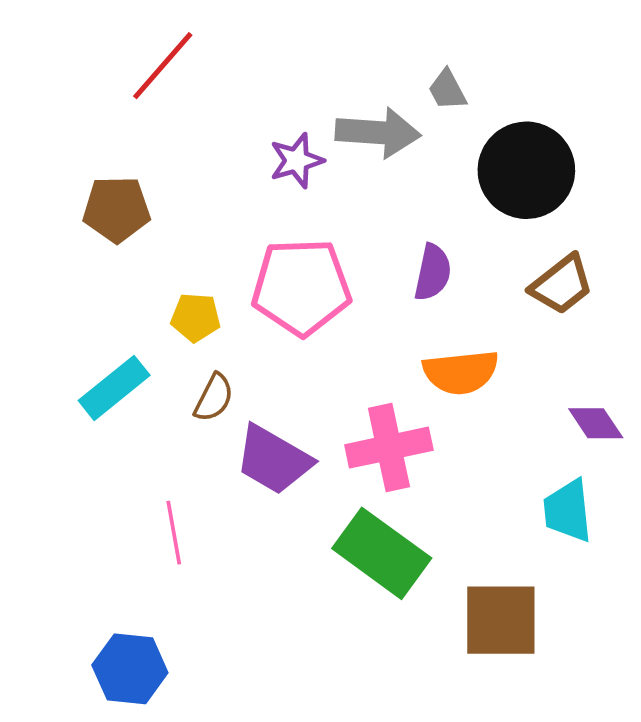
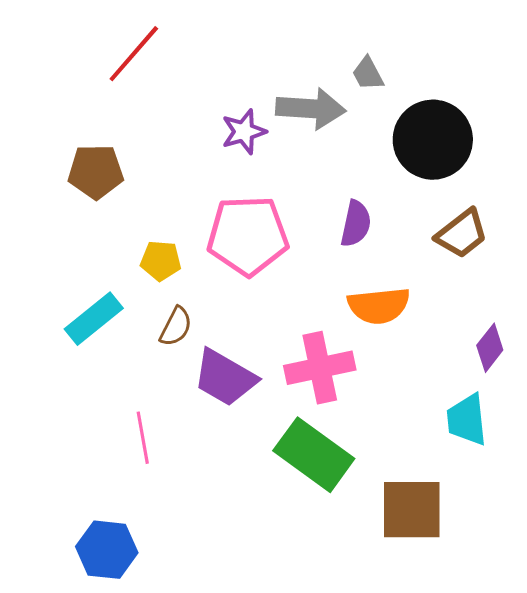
purple diamond: (596, 423) -> (490, 348), turned 72

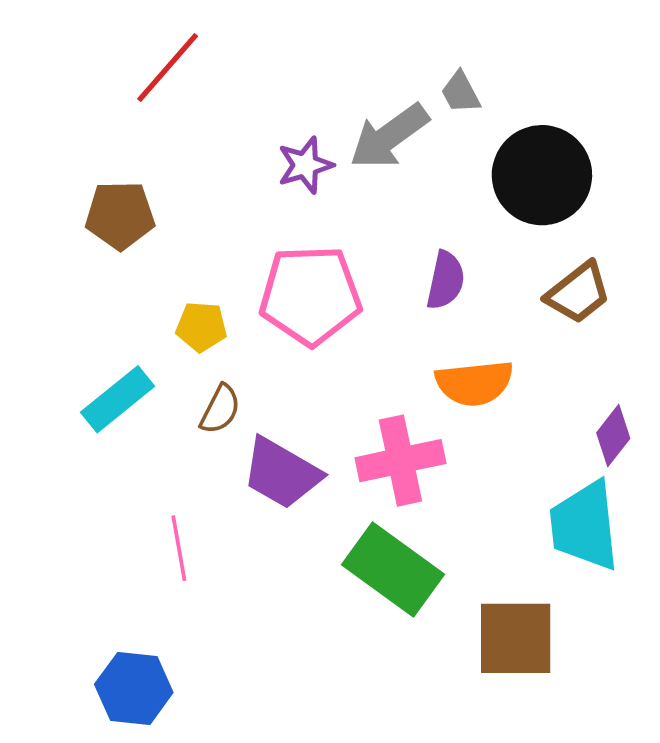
gray arrow: (311, 109) -> (389, 136), turned 140
cyan trapezoid: (467, 420) -> (584, 526), size x1.4

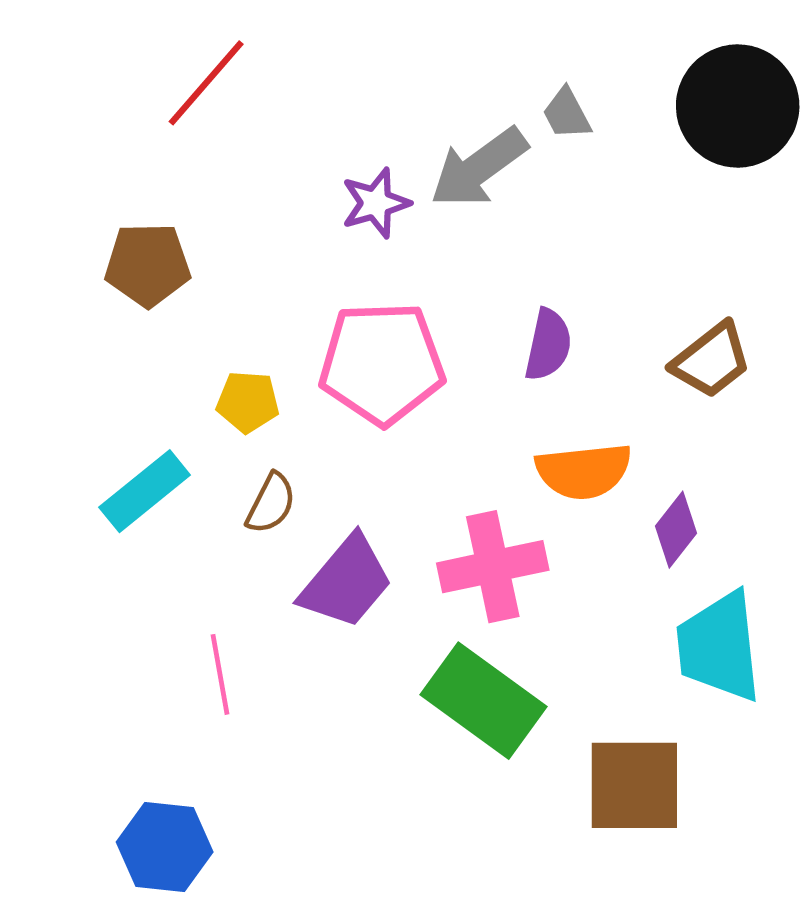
black circle: (542, 175) -> (738, 106), moved
purple diamond: (613, 436) -> (676, 530), moved
purple trapezoid: (282, 473) -> (346, 582), turned -80

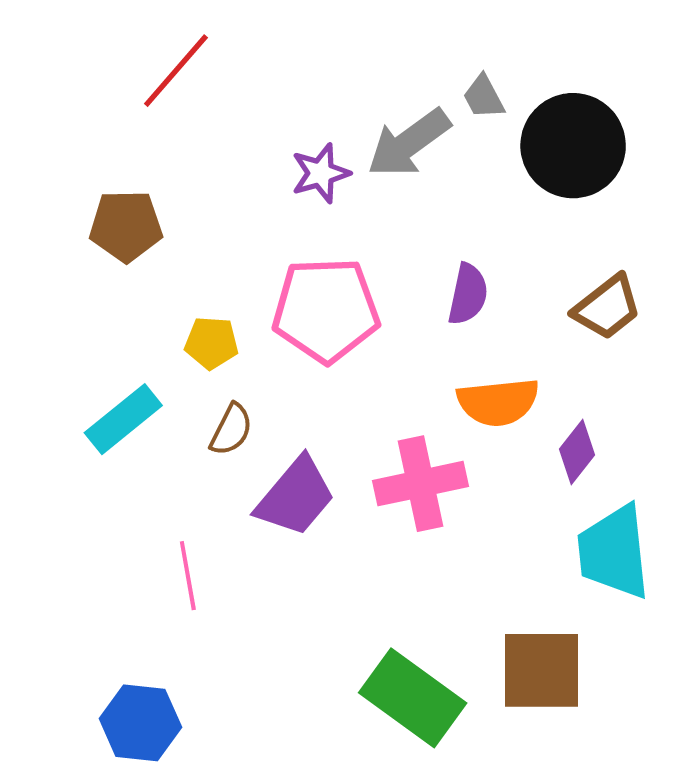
black circle: (738, 106) -> (573, 146), moved
green rectangle: (483, 701) -> (413, 698), moved

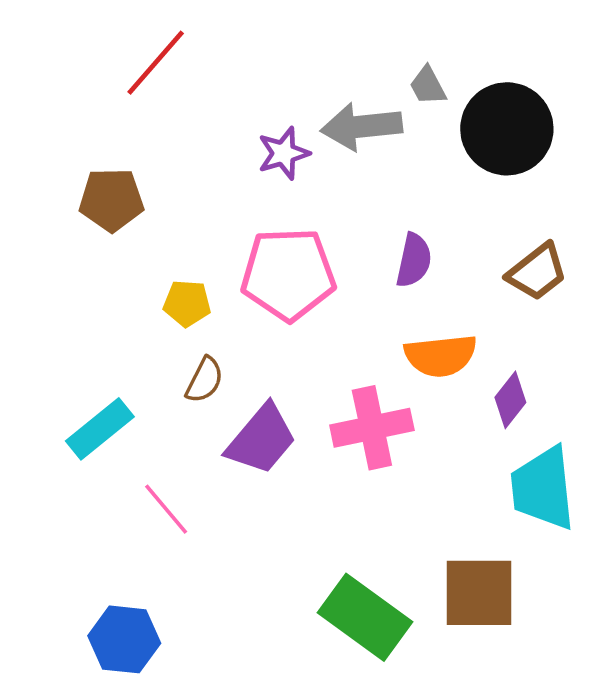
gray arrow: (409, 143) -> (361, 127), turned 30
cyan rectangle: (123, 419) -> (100, 429), moved
pink line: (188, 576) -> (166, 509), turned -30

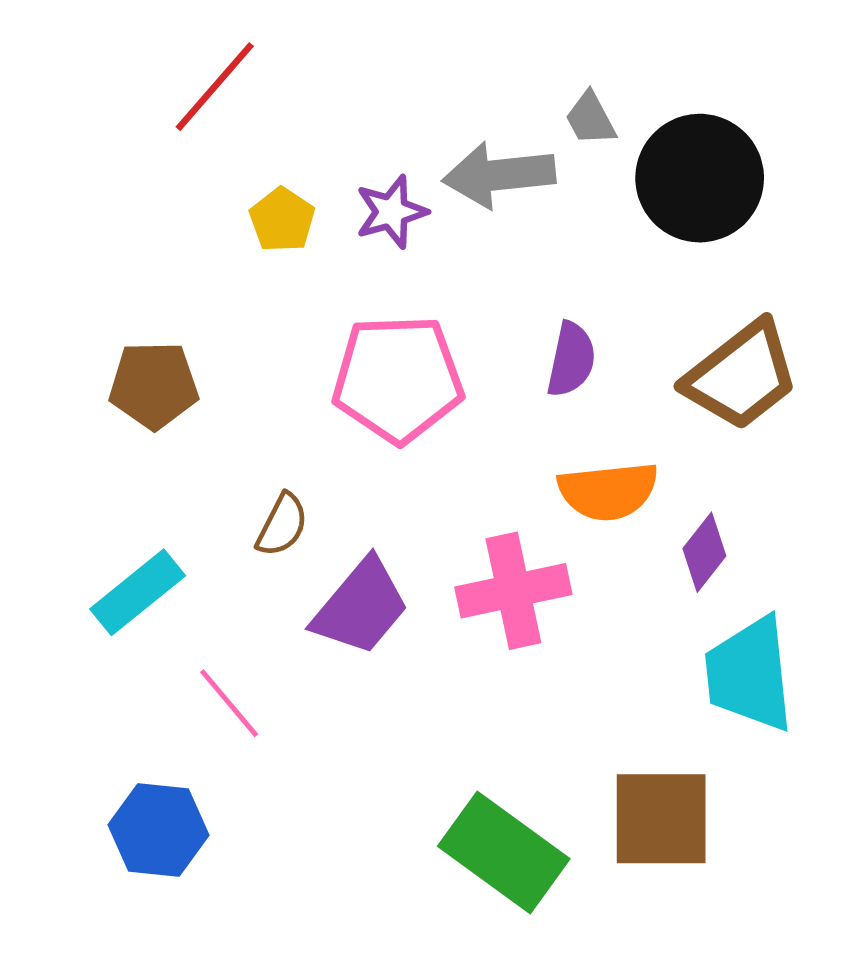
brown pentagon: (111, 200) -> (154, 385), moved
brown trapezoid: (537, 272) -> (741, 376), size x1.4
yellow pentagon: (187, 303) -> (282, 220), moved, turned 30
blue hexagon: (124, 639) -> (159, 830), moved

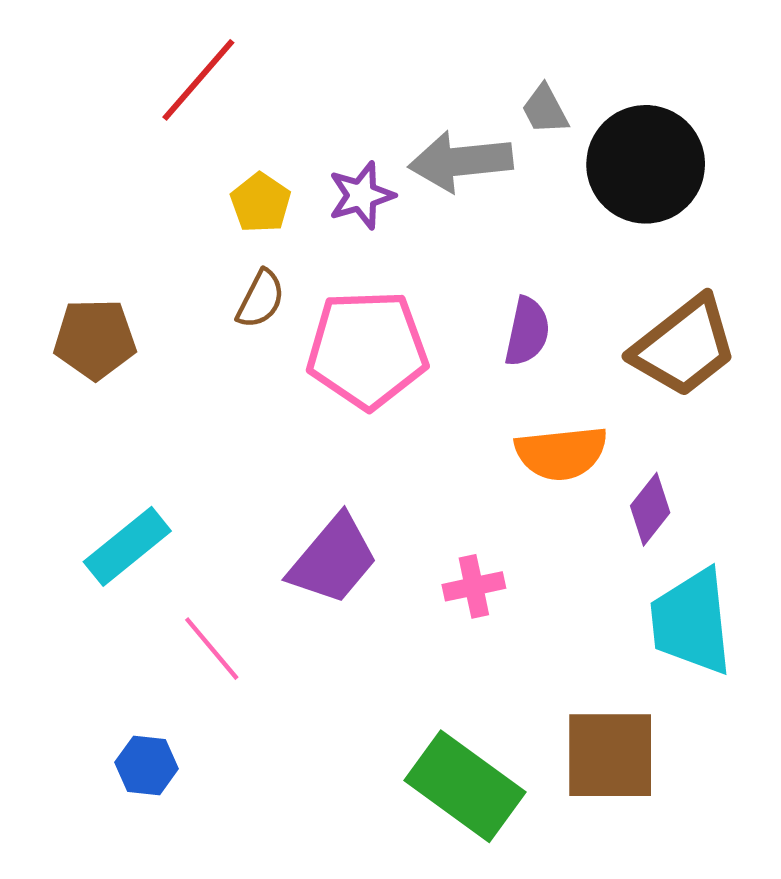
brown pentagon: (154, 385) -> (95, 339), moved
brown semicircle: (282, 525) -> (261, 299), moved
pink cross: (513, 591) -> (474, 586), moved, size x0.6
blue hexagon: (159, 830) -> (147, 765), size x0.7

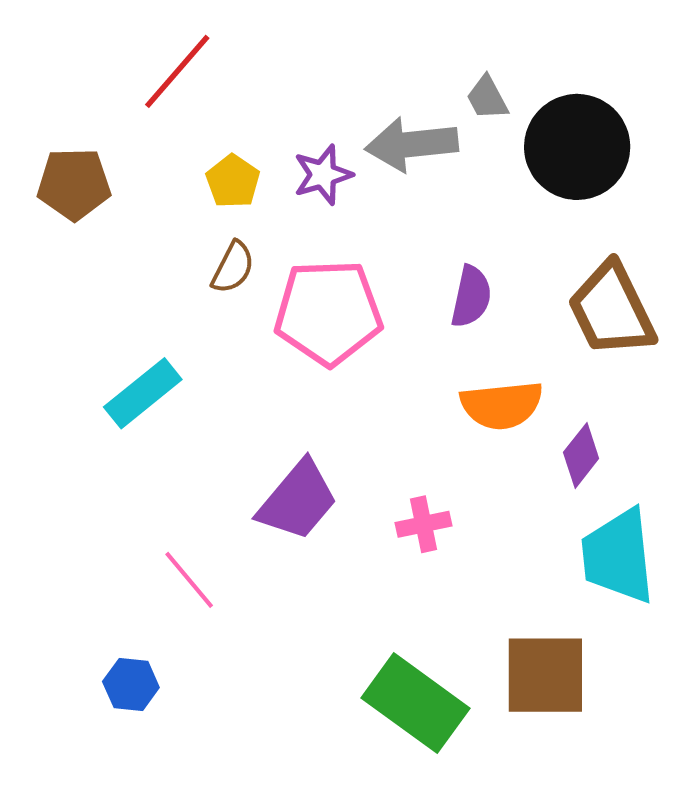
brown pentagon: (95, 339) -> (74, 184), moved
brown trapezoid: (684, 346) -> (612, 310), turned 102
cyan rectangle: (127, 546) -> (143, 393), moved

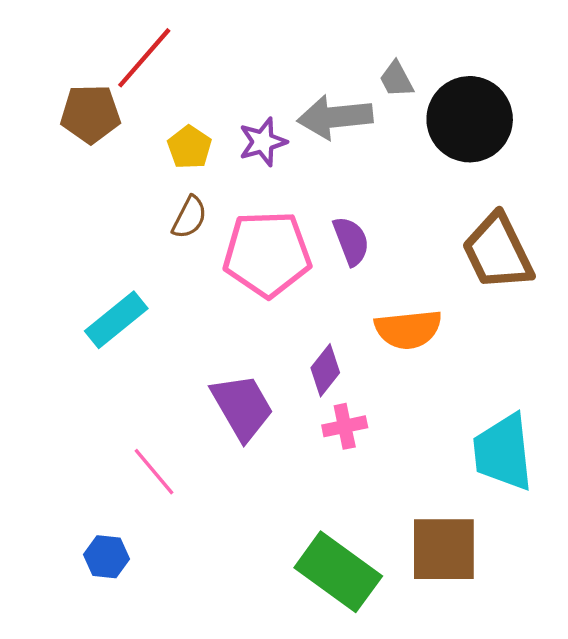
brown pentagon: (74, 184) -> (90, 114), moved
purple semicircle: (471, 297) -> (351, 241), moved, turned -33
purple diamond: (581, 455) -> (325, 370), moved
purple trapezoid: (298, 500) -> (242, 407), turned -70

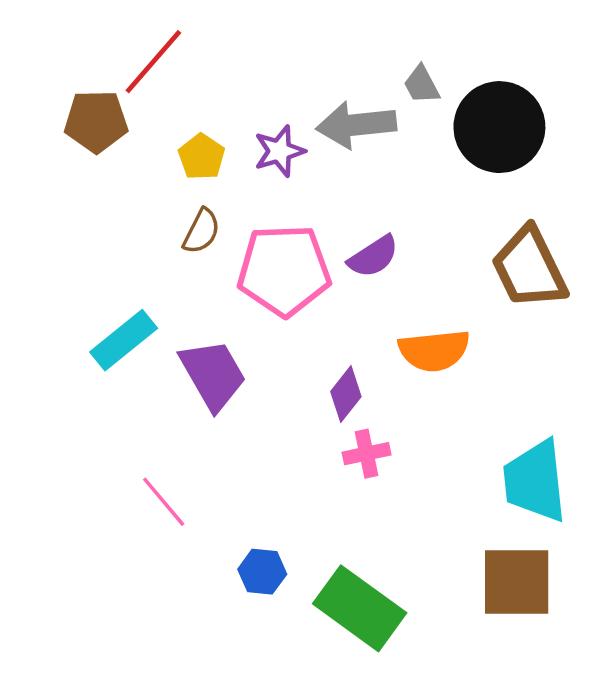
purple semicircle: (351, 241) -> (373, 257), turned 78
purple trapezoid: (242, 407) -> (213, 375), moved
brown square: (444, 549) -> (517, 582), moved
blue hexagon: (107, 557) -> (262, 572), moved

